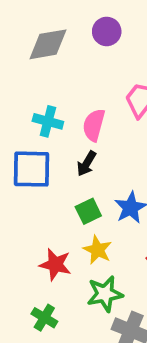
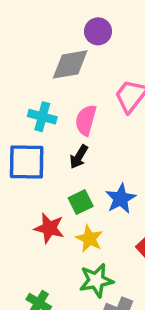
gray diamond: (48, 44) -> (70, 64), moved
red star: (55, 264) -> (49, 228), moved

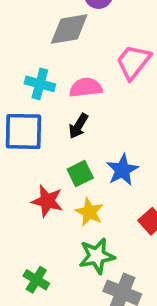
pink semicircle: (86, 120) -> (86, 88), turned 68

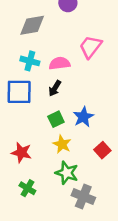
gray diamond: (69, 29) -> (32, 25), moved
red star: (47, 201) -> (21, 153), moved
green star: (97, 256) -> (67, 173), turned 30

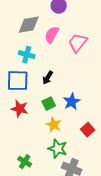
pink semicircle: (60, 63) -> (52, 35), moved, turned -54
red star: (21, 153) -> (20, 109), moved

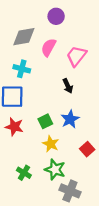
black arrow: (48, 78) -> (68, 86), moved, turned -56
green cross: (25, 162) -> (24, 173), moved

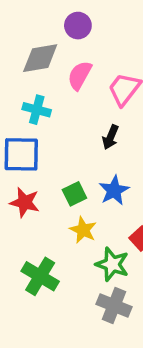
purple circle: (56, 16) -> (78, 26), moved
black arrow: (68, 86) -> (111, 137), turned 48
green star: (55, 170) -> (112, 264), moved
green cross: (24, 173) -> (40, 276), size x1.5

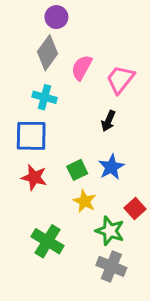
purple circle: (78, 26) -> (56, 17), moved
gray diamond: (40, 58) -> (48, 53), turned -44

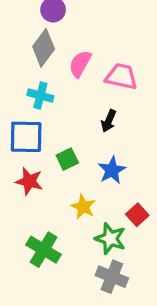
pink trapezoid: (120, 79) -> (121, 76), turned 64
green square: (77, 170) -> (67, 159), moved

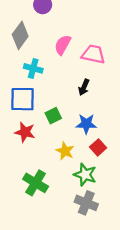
gray diamond: (44, 48) -> (20, 35), moved
blue star: (112, 170) -> (86, 124), turned 30
red square: (137, 215) -> (98, 147), moved

